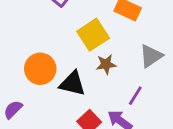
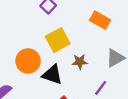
yellow square: (93, 35) -> (58, 40), moved

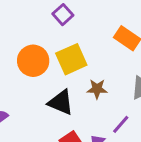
orange circle: (28, 61) -> (33, 61), moved

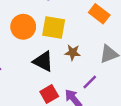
yellow square: (71, 59) -> (54, 27), turned 30

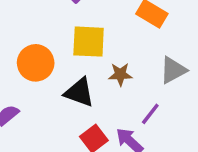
orange circle: (23, 27) -> (36, 63), moved

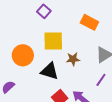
purple line: (150, 114) -> (101, 80), moved

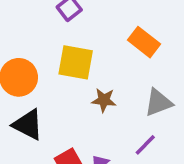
black triangle: (50, 71) -> (28, 125), moved

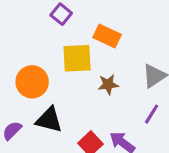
orange rectangle: (144, 42) -> (107, 36), moved

